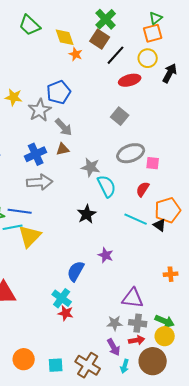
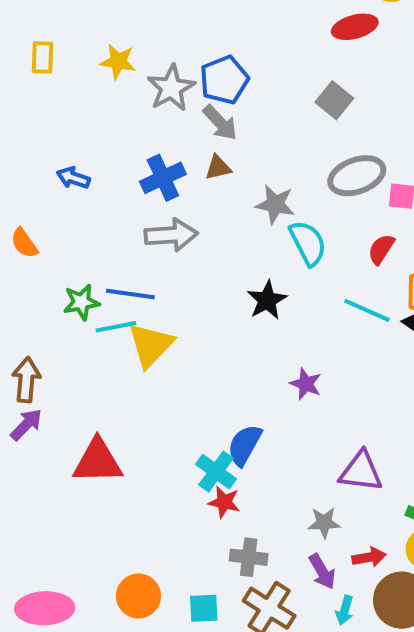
blue pentagon: (59, 92) -> (224, 80), moved
blue semicircle: (76, 271) -> (245, 445), moved
gray cross: (138, 323) -> (249, 557), moved

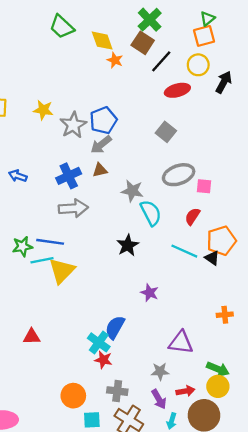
gray arrow: (220, 123) -> (101, 145), turned 95
red triangle: (98, 461) -> (32, 337), size x0.6
orange circle: (138, 596) -> (73, 396), moved

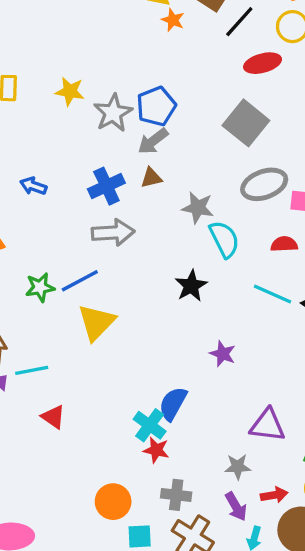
gray square: (166, 132) -> (246, 123), size x1.5
red semicircle: (192, 216) -> (284, 244), turned 54
blue line: (50, 242) -> (80, 281), turned -36
cyan line: (42, 260) -> (32, 370), moved
red triangle: (32, 337) -> (53, 417), turned 36

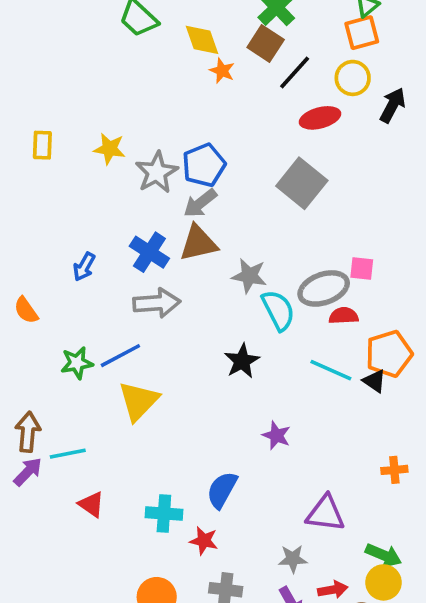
brown triangle: (151, 178) -> (198, 243), size x1.6
gray ellipse: (264, 184) -> (324, 288), moved
blue arrow: (33, 186) -> (84, 267), moved, turned -80
blue cross: (106, 186) -> (149, 252), turned -32
cyan cross: (150, 425) -> (164, 513), moved, turned -32

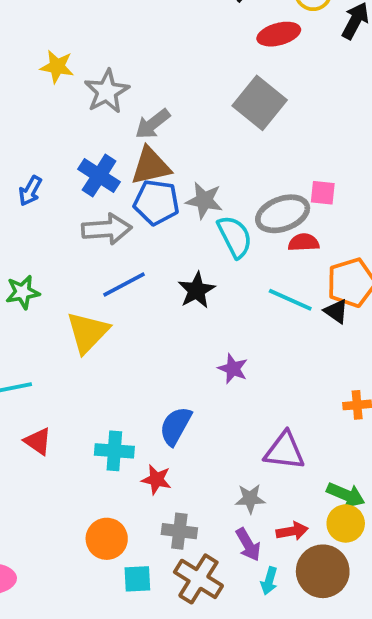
blue pentagon: (204, 165) -> (156, 202), moved, turned 30
blue line: (120, 356) -> (124, 285), moved

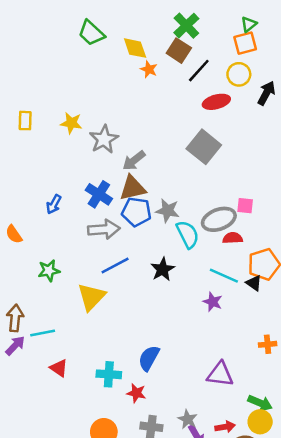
purple star: (233, 369) -> (213, 302), moved
gray star: (250, 499) -> (188, 419), moved, turned 30

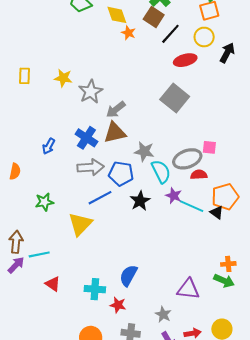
blue pentagon: (136, 212) -> (121, 174), moved
orange semicircle: (14, 234) -> (15, 171), turned -133
purple star: (213, 302) -> (174, 196), moved
green arrow: (260, 403) -> (224, 281), moved
gray star: (188, 419) -> (163, 314), moved

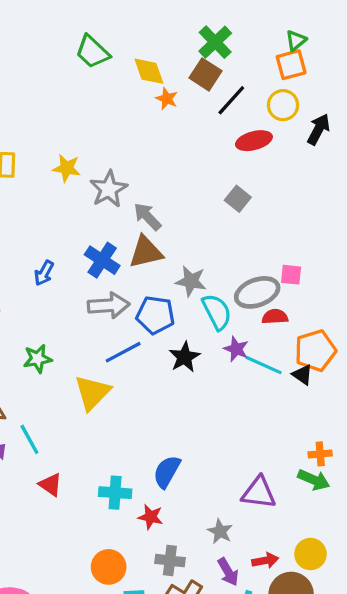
gray square: (175, 98) -> (238, 199), size x0.6
gray arrow: (116, 109) -> (147, 217), turned 84
cyan line: (39, 254) -> (29, 439), turned 72

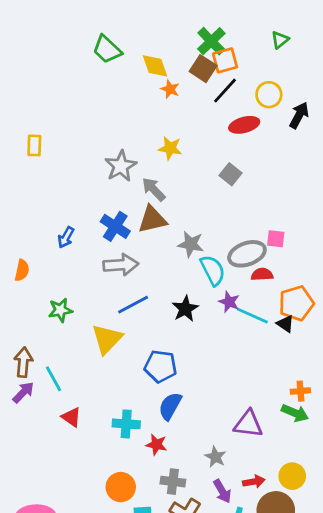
orange square: (291, 65) -> (225, 60), moved
yellow star: (67, 168) -> (170, 148), moved
blue pentagon: (155, 315) -> (161, 366), moved

